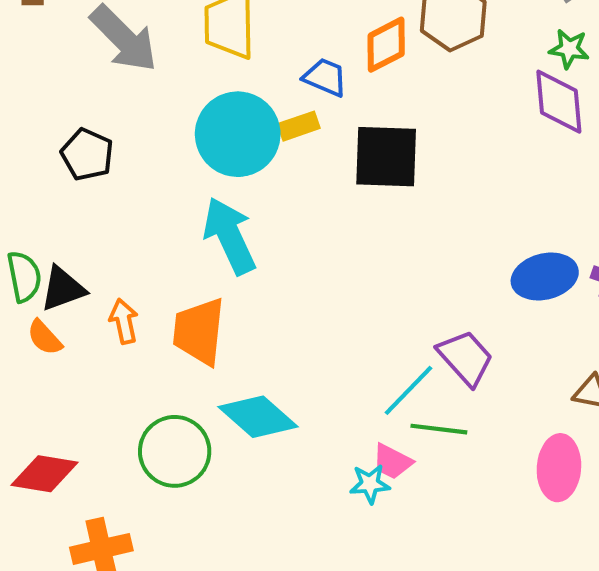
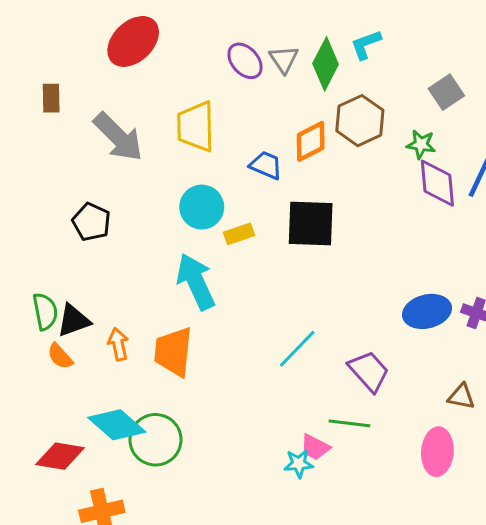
green star: (569, 49) -> (421, 144), moved
yellow rectangle: (299, 126) -> (239, 234), moved
cyan circle: (238, 134) -> (202, 207), size x0.7
cyan line: (408, 390) -> (297, 349), moved
cyan diamond: (258, 417) -> (117, 425), moved

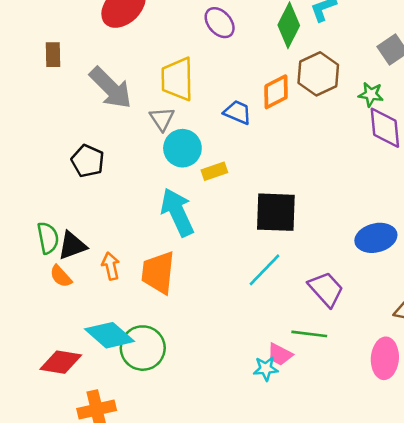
gray triangle: (284, 59) -> (162, 119), moved
black square: (311, 223) -> (276, 212), moved

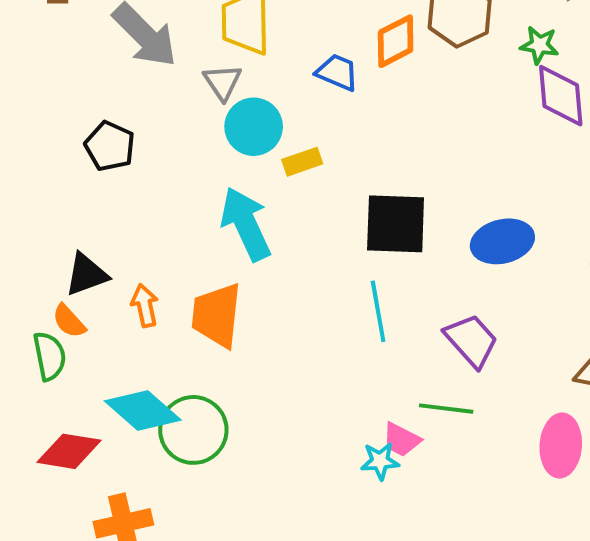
green semicircle: (48, 238) -> (50, 356), moved
blue ellipse: (376, 238) -> (502, 241), moved
cyan line: (264, 270) -> (378, 311), turned -54

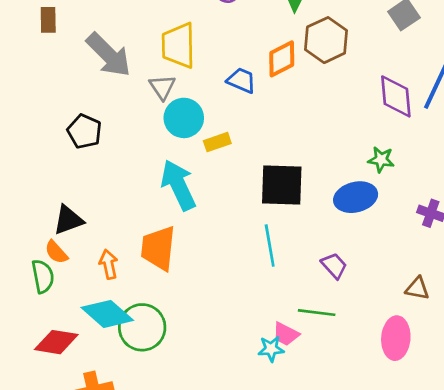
green star: (539, 45) -> (381, 160), moved
orange arrow: (145, 306) -> (109, 264), moved
purple trapezoid: (471, 341) -> (334, 266), size x0.7

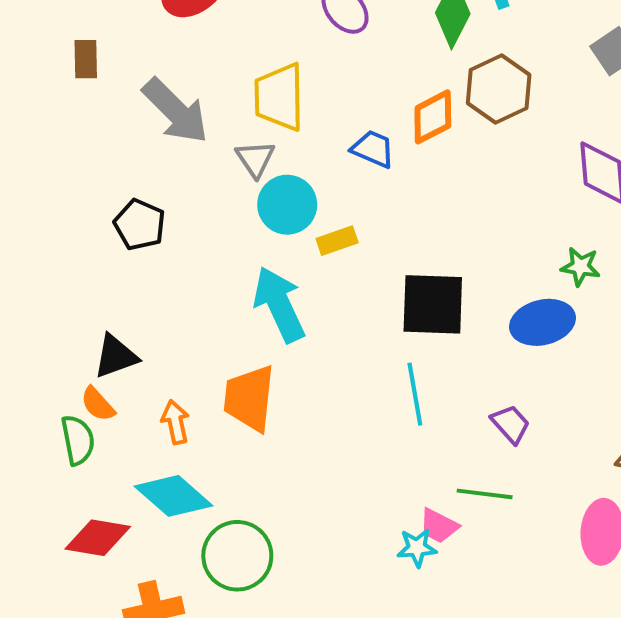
green circle: (142, 327) -> (237, 556), moved

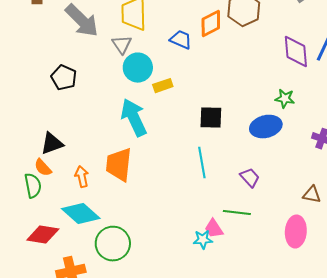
black square: (433, 304) -> (211, 118), size x0.7
pink trapezoid: (439, 526) -> (214, 229), turned 30

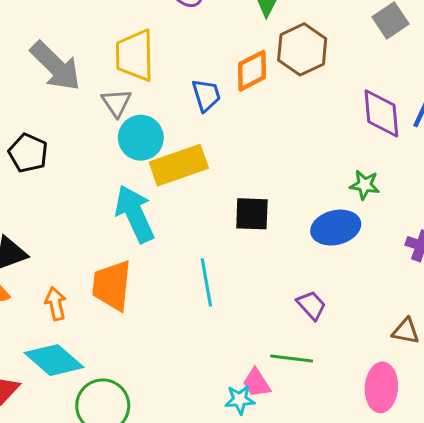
blue trapezoid: (181, 40) -> (206, 95), turned 50
yellow rectangle: (163, 86) -> (179, 165), size x1.8
cyan line: (202, 163) -> (206, 282), moved

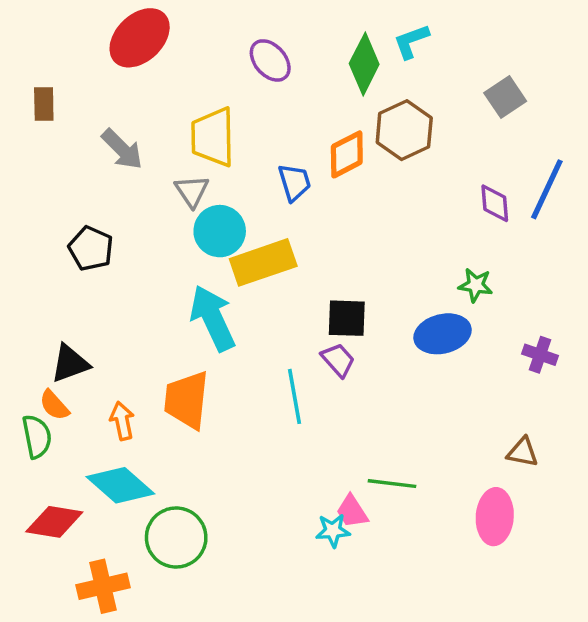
gray arrow: (56, 66) -> (122, 149), size x0.7
purple diamond: (381, 113) -> (495, 203), size x0.7
purple trapezoid: (311, 305) -> (338, 360), moved

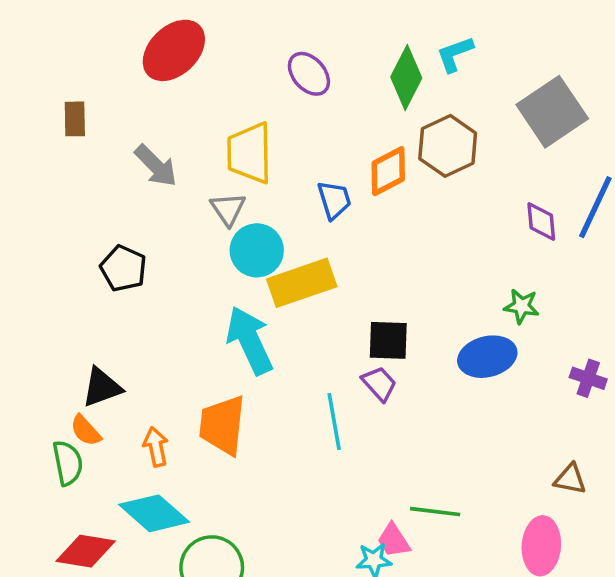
gray square: (505, 97) -> (552, 112), size x1.6

